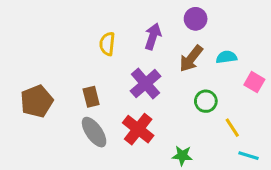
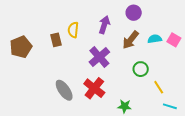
pink square: (254, 82) -> (174, 40), moved
brown rectangle: (91, 97) -> (56, 40), moved
brown pentagon: (37, 101) -> (21, 47), moved

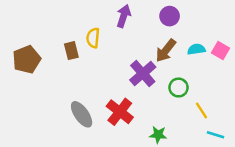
purple arrow: (104, 25) -> (124, 16), moved
purple cross: (99, 57) -> (143, 74), moved

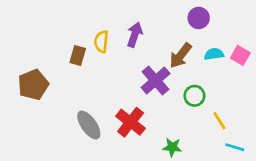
purple arrow: (124, 16) -> (135, 35), moved
purple circle: (170, 16) -> (199, 18), moved
brown rectangle: (71, 51) -> (78, 55), turned 30
brown pentagon: (27, 59) -> (33, 85), moved

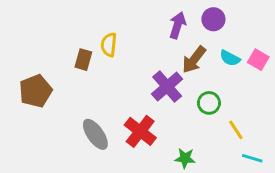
purple arrow: (135, 35) -> (178, 25), moved
cyan semicircle: (214, 54) -> (230, 58), turned -144

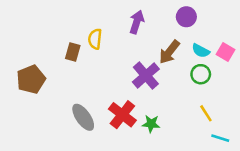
purple arrow: (178, 25) -> (137, 22), moved
green circle: (209, 103) -> (201, 74), moved
green star: (185, 158) -> (151, 124), moved

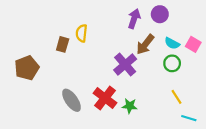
purple arrow: (137, 22) -> (134, 19), moved

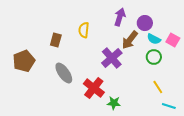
purple circle: (160, 14) -> (145, 23), moved
yellow semicircle: (82, 33) -> (84, 30), moved
gray ellipse: (71, 100) -> (64, 73), moved
green star: (130, 106) -> (114, 103), moved

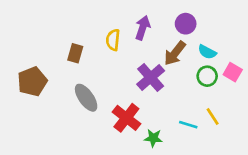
purple arrow: (120, 17) -> (143, 28), moved
purple circle: (145, 23) -> (186, 24), moved
pink square: (173, 40) -> (233, 72), moved
cyan line: (169, 106) -> (188, 125), moved

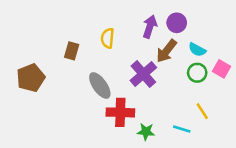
purple arrow: (143, 28) -> (150, 27), moved
gray ellipse: (86, 98) -> (100, 86), moved
red cross: (126, 118) -> (120, 112), turned -36
cyan line: (188, 125) -> (182, 129), moved

